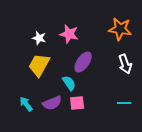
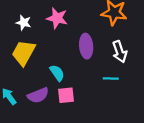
purple ellipse: (83, 62) -> (86, 46), moved, turned -40
cyan line: (124, 103) -> (111, 78), moved

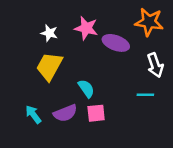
purple ellipse: (86, 46) -> (116, 43), moved, turned -65

